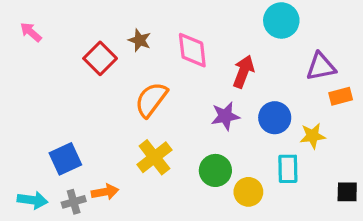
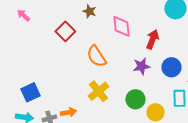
brown star: (140, 40) -> (89, 11), moved
orange semicircle: (151, 100) -> (96, 56), turned -70
blue square: (65, 159) -> (30, 92), moved

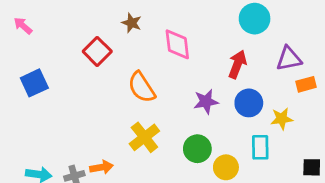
pink arrow: (23, 15) -> (23, 26), moved
red arrow: (152, 39) -> (237, 64), moved
blue square: (30, 92) -> (34, 83), moved

